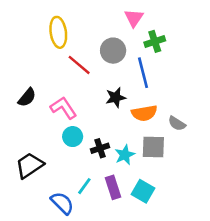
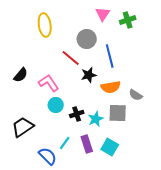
green cross: (155, 41) -> (128, 20), moved
red line: (79, 65) -> (71, 58), moved

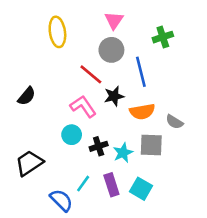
pink triangle: (103, 14) -> (114, 20), moved
green cross: (128, 20) -> (163, 37), moved
pink L-shape: (49, 83) -> (83, 106), moved

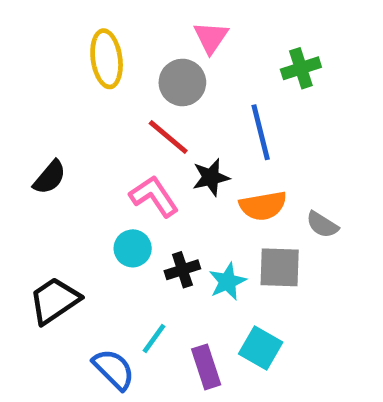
gray circle: (111, 50) -> (182, 82), moved
purple rectangle: (111, 185) -> (206, 367), moved

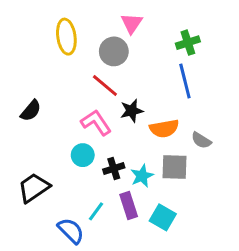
blue line: (261, 132) -> (185, 81), moved
purple rectangle: (206, 367) -> (129, 206), moved

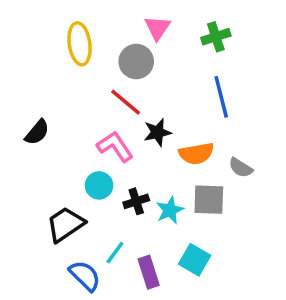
green cross: (188, 43) -> (216, 37), moved
black trapezoid: (34, 188) -> (65, 224), moved
purple rectangle: (129, 206) -> (149, 272), moved

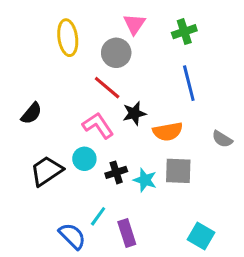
gray semicircle: (241, 168) -> (222, 139), moved
cyan star: (170, 210) -> (145, 180), turned -30
black trapezoid: (65, 224) -> (47, 171), moved
cyan square: (195, 260) -> (201, 236), moved

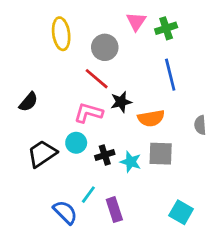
pink triangle: (134, 24) -> (136, 21), moved
pink L-shape: (98, 125) -> (88, 113), turned -40
gray semicircle: (222, 139) -> (200, 125), turned 54

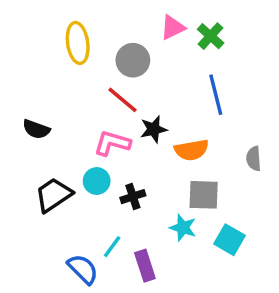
pink triangle: (136, 21) -> (173, 27), turned 30
green cross: (166, 28) -> (211, 36), turned -30
black semicircle: (28, 102) -> (36, 129), turned 70
cyan star: (131, 162) -> (183, 228), moved
cyan square: (181, 212) -> (230, 240), moved

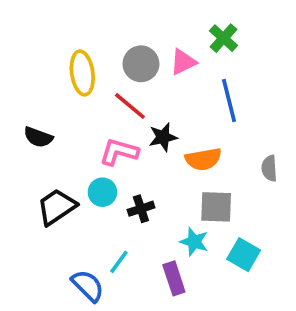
pink triangle: (173, 27) -> (183, 62), moved
yellow ellipse: (78, 43) -> (82, 73), moved
purple rectangle: (145, 266) -> (174, 278), moved

